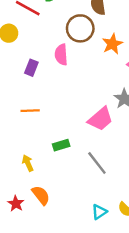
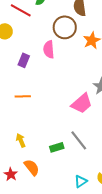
green rectangle: (61, 145) -> (57, 147), moved

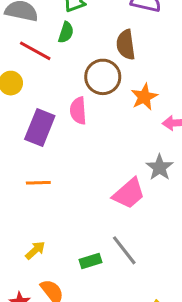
purple rectangle: (24, 60) -> (40, 128), size x1.6
yellow arrow: (21, 140) -> (35, 250), turned 72

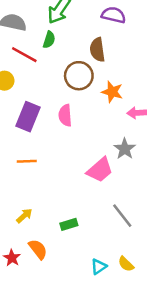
orange star: (144, 97) -> (112, 92), turned -30
pink semicircle: (78, 111) -> (65, 115), moved
gray line: (124, 250) -> (122, 216), moved

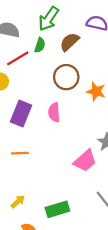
brown semicircle: (97, 50) -> (70, 42), moved, turned 55
red line: (24, 55) -> (18, 58), turned -60
green rectangle: (69, 224) -> (57, 209), size x1.5

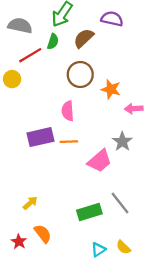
purple rectangle: (21, 113) -> (40, 137), moved, turned 55
orange line: (20, 153) -> (69, 142), moved
green rectangle: (57, 209) -> (89, 212), moved

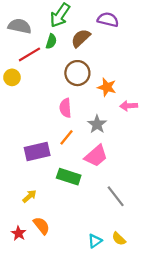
purple rectangle: (40, 137) -> (37, 152), moved
orange line: (69, 142) -> (67, 137), turned -49
gray star: (122, 142) -> (97, 124), moved
green rectangle: (89, 212) -> (69, 177), moved, turned 35

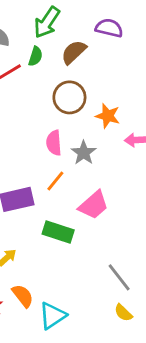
gray star: (97, 124) -> (84, 153), moved
gray line: (116, 196) -> (119, 277), moved
cyan triangle: (95, 241) -> (52, 316), moved, size x1.5

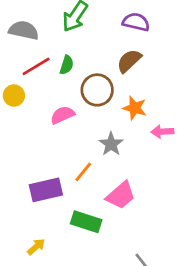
brown semicircle: (74, 52) -> (129, 61), moved
green semicircle: (35, 56) -> (67, 65), moved
pink semicircle: (54, 143) -> (62, 115), moved, turned 70

